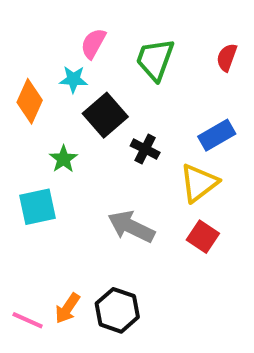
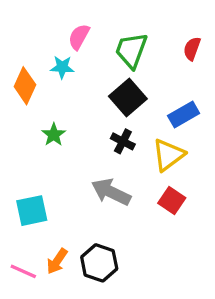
black square: (105, 115) -> (128, 98), moved
black cross: (145, 149) -> (123, 141), moved
cyan square: (38, 207) -> (32, 211), moved

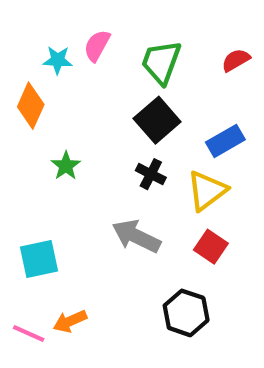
red semicircle: (192, 49) -> (236, 60), turned 40
cyan star: (62, 67) -> (58, 60), moved
orange arrow: (57, 261) -> (70, 321), turned 32
black hexagon: (99, 263) -> (186, 313), moved

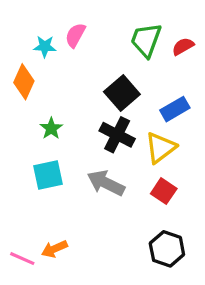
green trapezoid: (161, 62) -> (146, 40), moved
black cross: (151, 174) -> (117, 135), size x1.5
cyan square: (39, 259) -> (48, 175), moved
black hexagon: (186, 313) -> (167, 249), moved

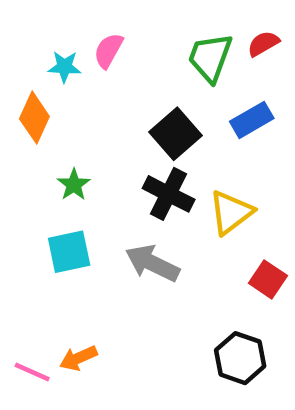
red semicircle: (183, 46) -> (263, 44), moved
blue rectangle: (175, 109) -> (252, 120), moved
red square: (164, 191) -> (268, 279), moved

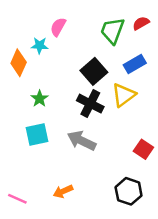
cyan star: (64, 67) -> (40, 45), moved
yellow triangle: (231, 212) -> (124, 95), moved
orange arrow: (78, 358) -> (63, 191), moved

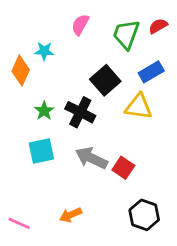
pink semicircle: (58, 27) -> (80, 25), moved
yellow triangle: (124, 95) -> (139, 107), turned 45
black cross: (90, 104) -> (80, 112), moved
red square: (143, 149) -> (123, 168), moved

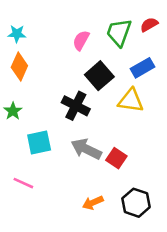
pink semicircle: (80, 25) -> (81, 40), moved
cyan star: (44, 51) -> (17, 34), moved
green star: (44, 111) -> (13, 111), moved
orange arrow: (71, 215) -> (93, 203), moved
pink line: (19, 223) -> (23, 183), moved

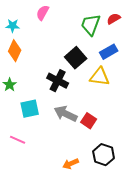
pink semicircle: (81, 40) -> (43, 13), moved
orange arrow: (93, 203) -> (71, 164), moved

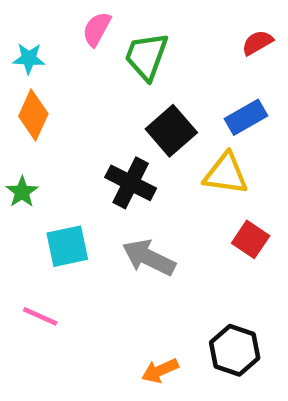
green trapezoid: (91, 25) -> (146, 56), moved
red square: (89, 121) -> (251, 239), moved

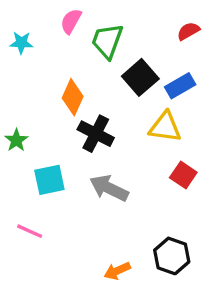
orange diamond: (33, 115) -> (73, 97), moved
black square: (171, 131) -> (140, 77), moved

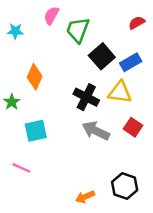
orange diamond: (73, 97) -> (35, 77), moved
black cross: (96, 134) -> (86, 97), moved
gray arrow: (109, 188) -> (96, 131), moved

